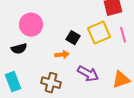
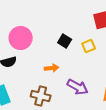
yellow square: (99, 33) -> (89, 46), size x0.6
black square: (73, 38) -> (65, 41), moved

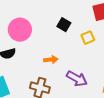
black square: (65, 41) -> (64, 25), moved

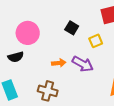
purple arrow: (77, 79) -> (83, 64), moved

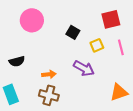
pink circle: (28, 33) -> (32, 20), moved
orange arrow: (59, 63) -> (49, 74), moved

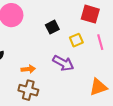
red square: (111, 19) -> (90, 14), turned 30
black square: (73, 32) -> (52, 27), turned 32

